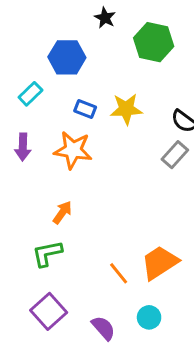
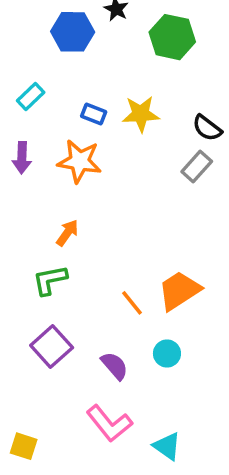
blue hexagon: (67, 57) -> (73, 32), moved

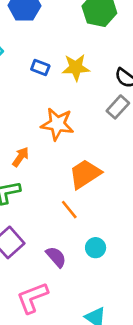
orange star: (80, 161) -> (57, 124), moved
orange trapezoid: (179, 291) -> (85, 174), moved
pink L-shape: (109, 423) -> (32, 298), moved, turned 108

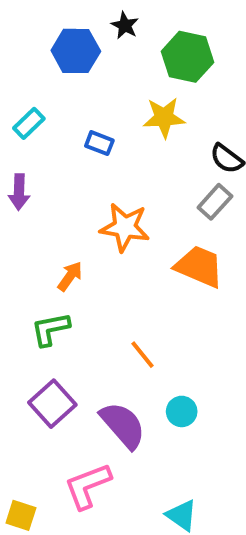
yellow star: (76, 67) -> (164, 118), moved
orange trapezoid: (85, 174) -> (199, 266), moved, turned 56
purple semicircle: (56, 257) -> (123, 425), size x1.5

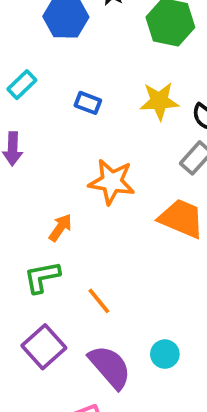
yellow star: (164, 118) -> (159, 101), moved
orange line: (142, 355) -> (99, 301), moved

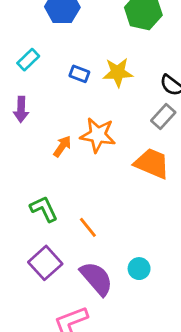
yellow star: (159, 101) -> (118, 72), moved
orange arrow: (60, 228) -> (62, 146), moved
green L-shape: (42, 277) -> (44, 209), turned 76

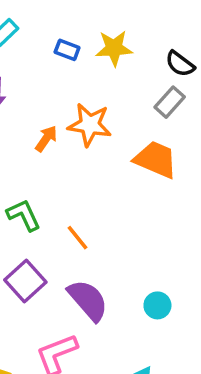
cyan circle: (139, 269) -> (157, 305), moved

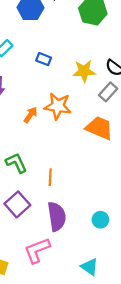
yellow star: (114, 48) -> (84, 71), moved
orange line: (78, 238) -> (50, 177), turned 42
purple semicircle: (88, 300) -> (57, 216), turned 32

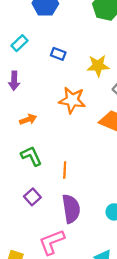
orange arrow: (30, 115) -> (28, 119), moved, turned 35
purple square: (17, 204) -> (32, 197), size x0.7

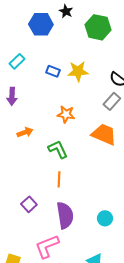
yellow star: (98, 66) -> (78, 71), moved
orange star: (72, 100) -> (66, 114), size x0.7
green L-shape: (31, 156) -> (58, 149), moved

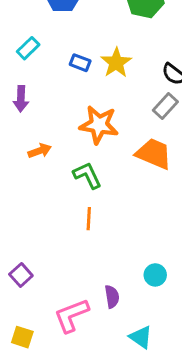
yellow star: (78, 71) -> (116, 63), turned -30
orange star: (66, 114) -> (99, 125), size x1.5
purple square: (29, 204) -> (21, 275), moved
purple semicircle: (65, 215) -> (112, 297), moved, size x0.6

